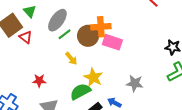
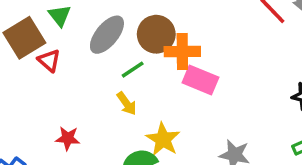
green line: (65, 34) -> (133, 70), moved
brown circle: (88, 36) -> (156, 34), moved

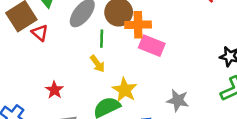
green line: (133, 70) -> (102, 39), turned -54
red star: (68, 138) -> (54, 90), turned 30

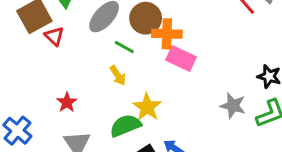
green line: (102, 39) -> (124, 47), turned -66
gray star: (178, 100) -> (233, 106), moved

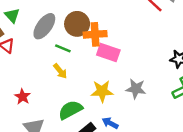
gray star: (233, 106) -> (136, 89), moved
yellow star: (147, 107) -> (102, 91), moved, turned -30

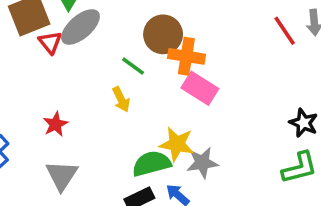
gray ellipse: (44, 26) -> (80, 27), moved
gray star: (136, 89) -> (202, 163), moved, turned -30
green semicircle: (70, 110) -> (152, 164), moved

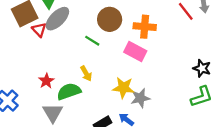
orange cross: (186, 56) -> (145, 27), moved
yellow arrow: (121, 99) -> (86, 73), moved
green semicircle: (152, 164) -> (69, 91), moved

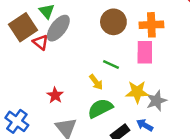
green line: (92, 41) -> (111, 65), moved
pink rectangle: (135, 51) -> (145, 52), turned 70
green semicircle: (69, 91) -> (100, 108), moved

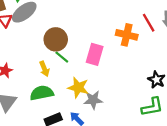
brown circle: (113, 22) -> (56, 39), moved
orange cross: (151, 25) -> (127, 35), moved

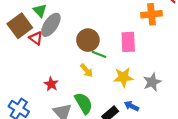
green semicircle: (42, 93) -> (84, 103), moved, turned 90
gray star: (93, 100) -> (152, 82), moved

